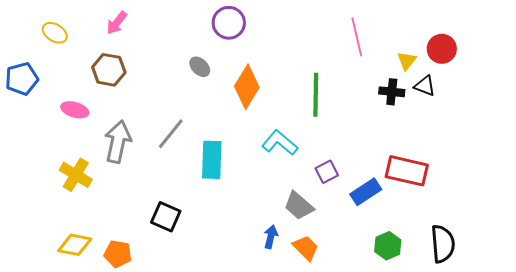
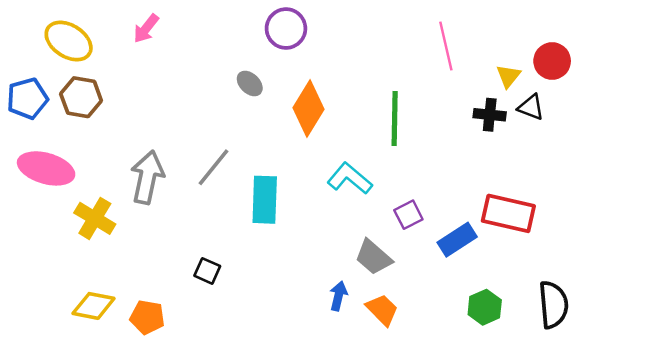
yellow ellipse: (55, 33) -> (69, 41), size x1.5
brown hexagon: (109, 70) -> (81, 97), moved
pink ellipse: (75, 110) -> (46, 168), moved, size x1.6
black square: (166, 217) -> (207, 271), size x0.7

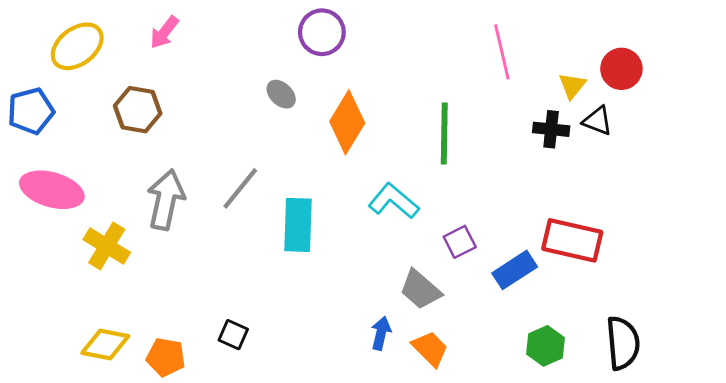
yellow ellipse: (69, 41) -> (77, 46), turned -69
brown hexagon: (81, 97) -> (138, 110), moved
black square: (207, 271) -> (233, 335), moved

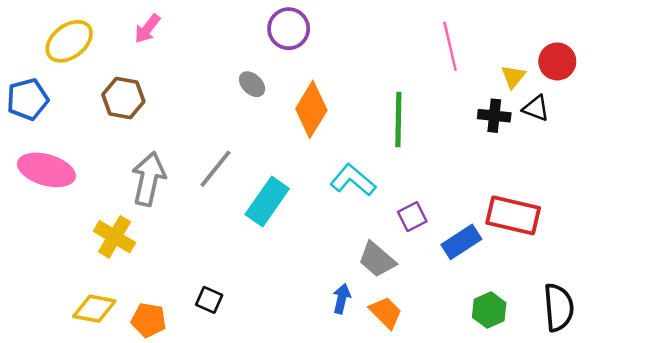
cyan rectangle: (298, 225) -> (267, 201), turned 33
yellow cross: (107, 246) -> (115, 237), moved

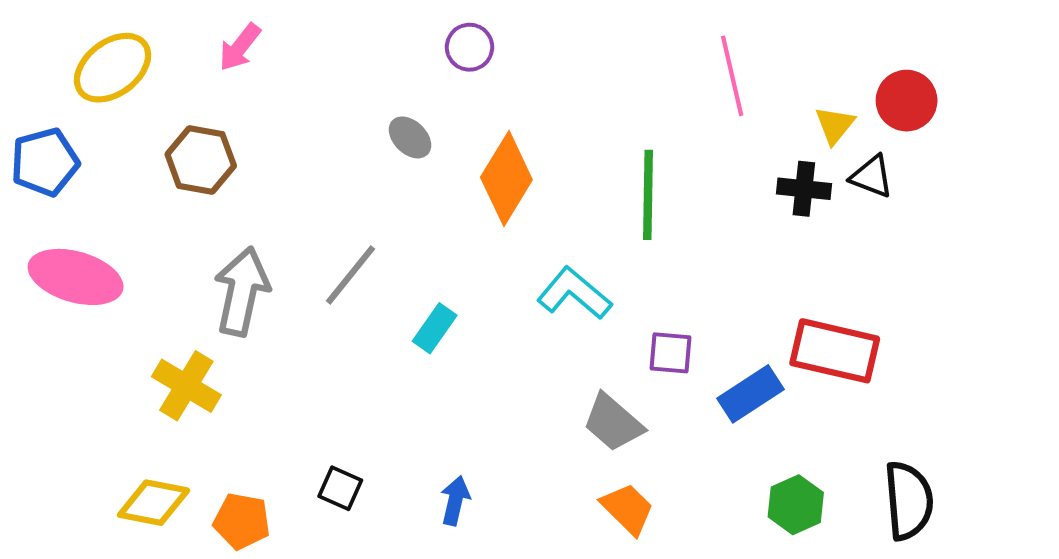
purple circle: (289, 29) -> (470, 47), size x0.7
cyan rectangle: (267, 201) -> (435, 328), size x0.6
purple square: (412, 217) -> (671, 353), turned 32
blue arrow: (342, 299) -> (455, 501), moved

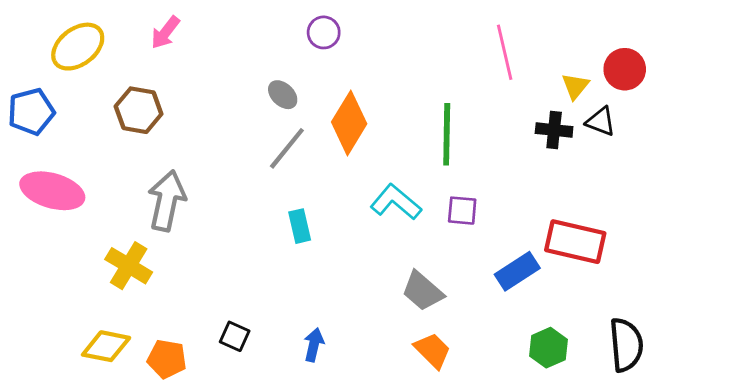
gray line: (351, 275) -> (287, 148), moved
cyan rectangle: (435, 328) -> (300, 226), turned -48
purple square: (671, 353) -> (462, 211), moved

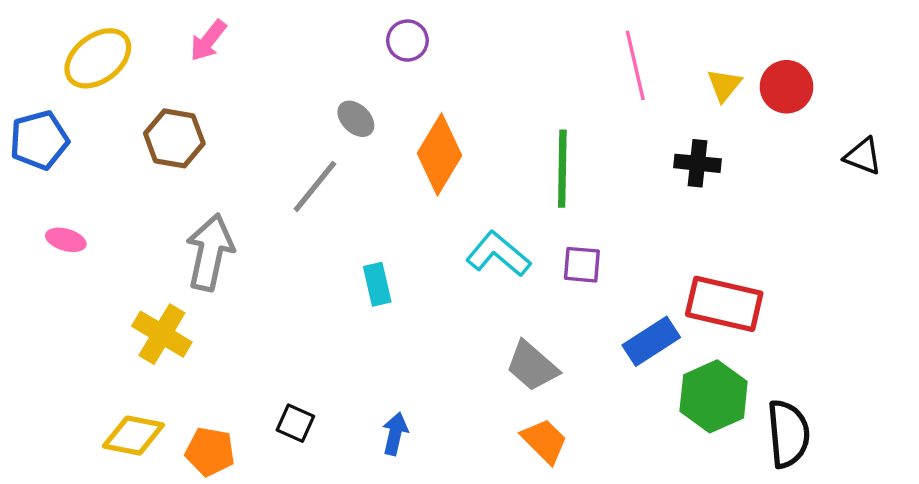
yellow triangle: (575, 86) -> (724, 85), moved
black triangle: (601, 122) -> (863, 156), moved
gray line: (287, 148) -> (315, 186), moved
pink ellipse: (52, 191) -> (66, 240), size x0.5
green hexagon: (548, 348) -> (714, 396), moved, size x1.4

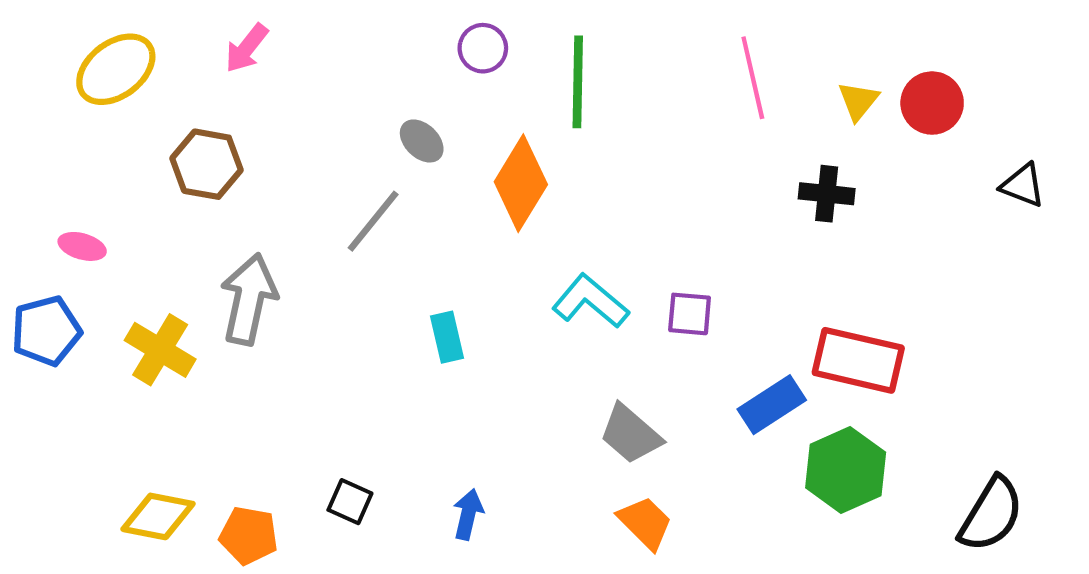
blue pentagon: (39, 140) -> (46, 331), moved
green line: (562, 169) -> (578, 82), moved
pink ellipse: (66, 240) -> (82, 246), moved
yellow cross: (162, 334) -> (160, 350), moved
black semicircle: (788, 434) -> (991, 514), moved, turned 36

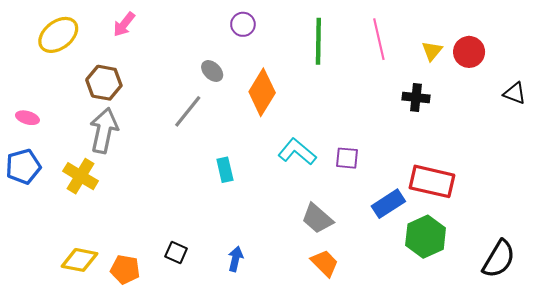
green line: (578, 82) -> (318, 41), moved
pink ellipse: (82, 246) -> (27, 118), moved
gray arrow: (249, 299) -> (104, 130), moved

